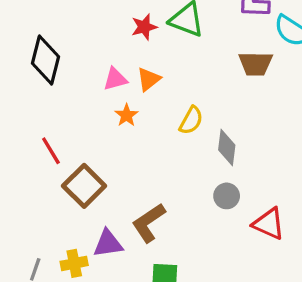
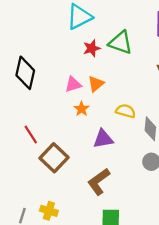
yellow semicircle: (191, 120) -> (126, 111), turned -102
purple triangle: (108, 244) -> (103, 139), moved
yellow cross: (74, 263) -> (49, 211), turned 30

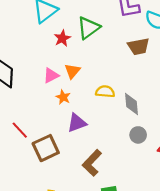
green triangle: (121, 43) -> (88, 28), turned -45
purple triangle: (103, 139) -> (77, 123), moved
brown square: (54, 158) -> (46, 148), turned 32

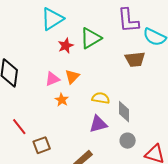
purple triangle: (77, 123) -> (98, 124), moved
brown square: (46, 148) -> (42, 145), size x0.7

